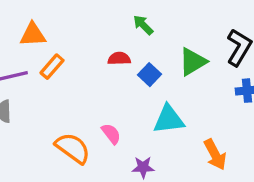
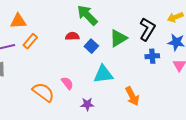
green arrow: (143, 25) -> (87, 15), size x1.6

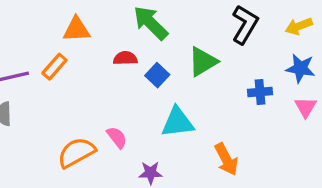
orange triangle: (18, 21) -> (76, 30), moved
black L-shape: (147, 29) -> (245, 25), moved
orange semicircle: (43, 92) -> (76, 153), turned -65

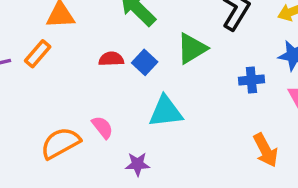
red semicircle: (125, 58) -> (111, 59), moved
orange arrow: (226, 159) -> (265, 150), moved

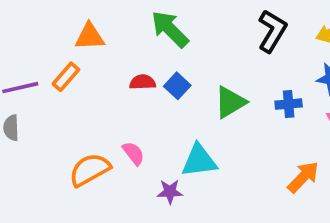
green triangle: (192, 48) -> (230, 102), moved
cyan triangle: (166, 112) -> (199, 161), moved
orange arrow: (265, 150) -> (303, 177), turned -108

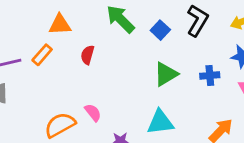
red semicircle: (143, 82) -> (87, 55), moved, turned -72
blue square: (177, 86) -> (160, 30), moved
cyan triangle: (199, 161) -> (160, 122), moved

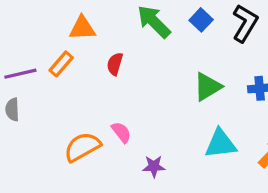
blue square: (160, 30) -> (201, 20), moved
cyan triangle: (160, 122) -> (221, 144), moved

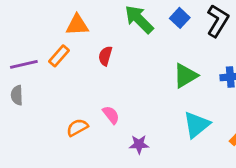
cyan triangle: (221, 144) -> (197, 125), turned -32
orange semicircle: (82, 147) -> (77, 128), size x0.7

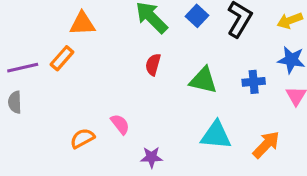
red semicircle: (105, 56) -> (153, 65), moved
green triangle: (185, 76) -> (203, 80), turned 44
cyan triangle: (197, 125) -> (216, 135), turned 44

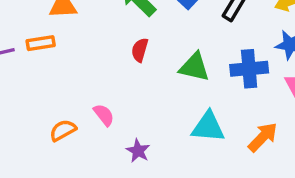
orange rectangle: (62, 58) -> (41, 43), turned 40
blue cross: (254, 82) -> (249, 69), size x1.5
purple star: (151, 157) -> (138, 151), turned 30

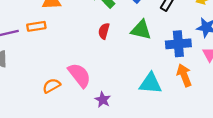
green triangle: (194, 67) -> (141, 30), moved
pink semicircle: (104, 115) -> (79, 75), size x1.6
orange arrow: (263, 137) -> (184, 75), moved, turned -65

